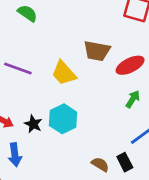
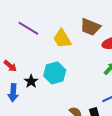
black star: (33, 124) -> (31, 81), moved

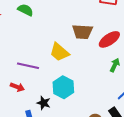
purple line: (28, 28) -> (28, 66), moved
red arrow: (10, 66) -> (17, 87), moved

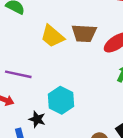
yellow trapezoid: (59, 52) -> (52, 36), moved

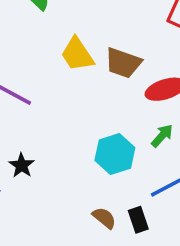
cyan hexagon: (61, 100) -> (115, 154), moved

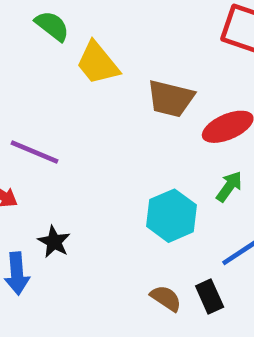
yellow trapezoid: (77, 54) -> (98, 63), moved

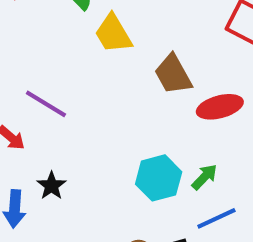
brown trapezoid: (171, 99) -> (173, 74), turned 39
green arrow: (229, 186) -> (204, 177), moved

